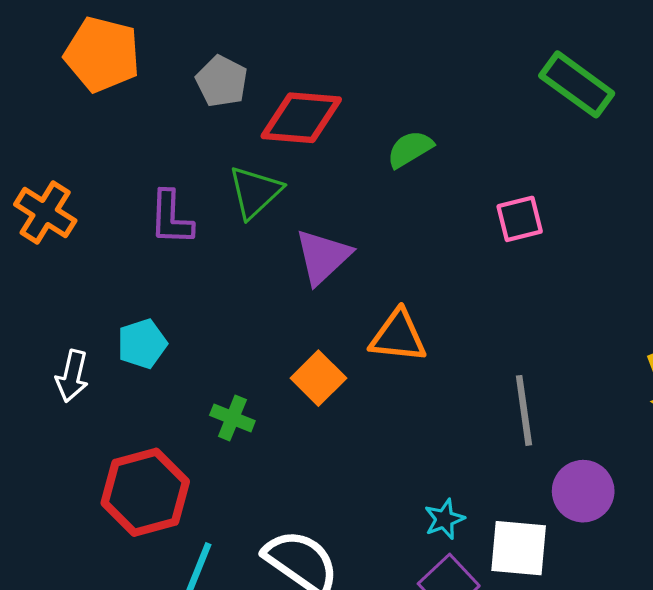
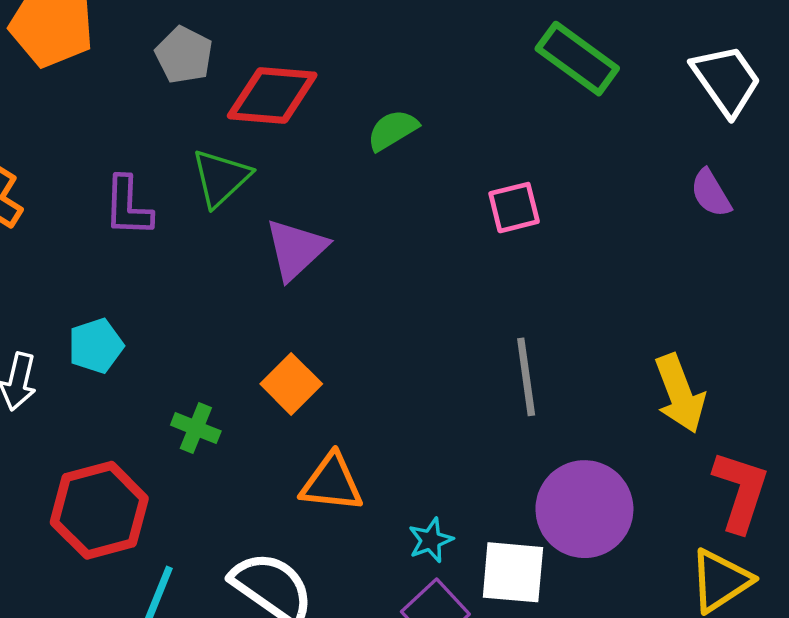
orange triangle: (398, 336) -> (332, 483), moved
gray line: (524, 410) -> (526, 377), moved
purple circle: (583, 491) -> (584, 509), size x1.4

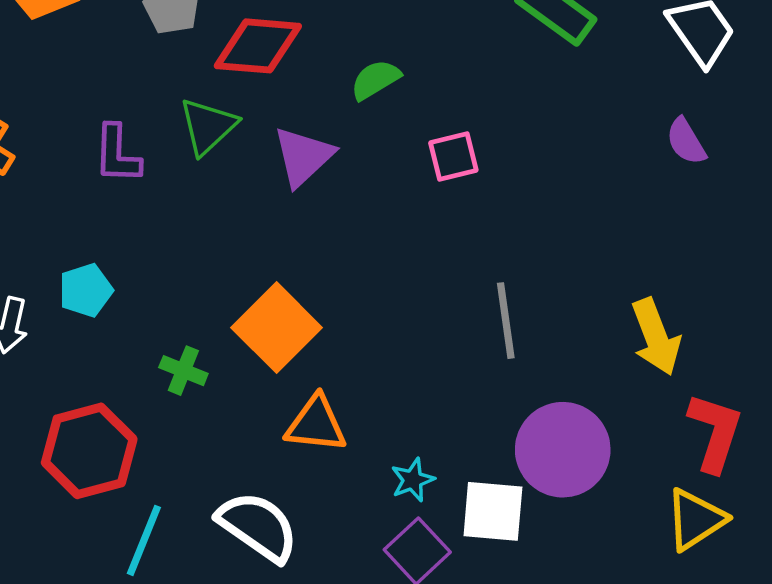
pink square: (514, 208) -> (453, 156), moved
purple triangle: (296, 249) -> (303, 156), moved
orange square: (291, 384) -> (277, 328), size x1.5

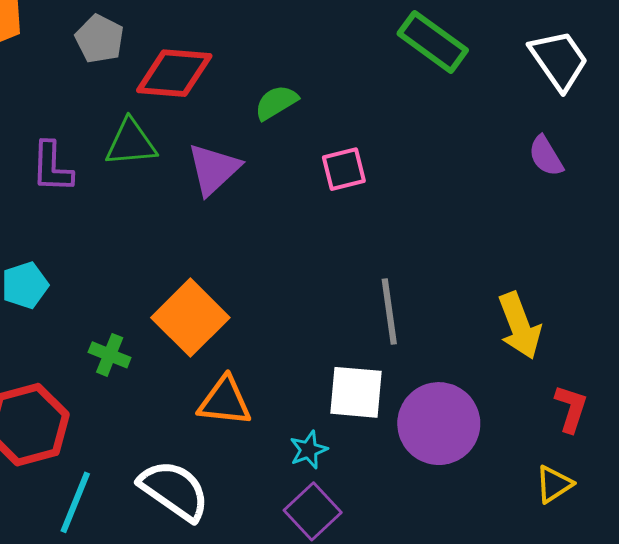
green triangle: (208, 126) -> (131, 143), turned 38
red L-shape: (715, 432) -> (571, 408), size x0.7
white square: (493, 511) -> (356, 392), moved
yellow triangle: (695, 519) -> (554, 484), size x0.7

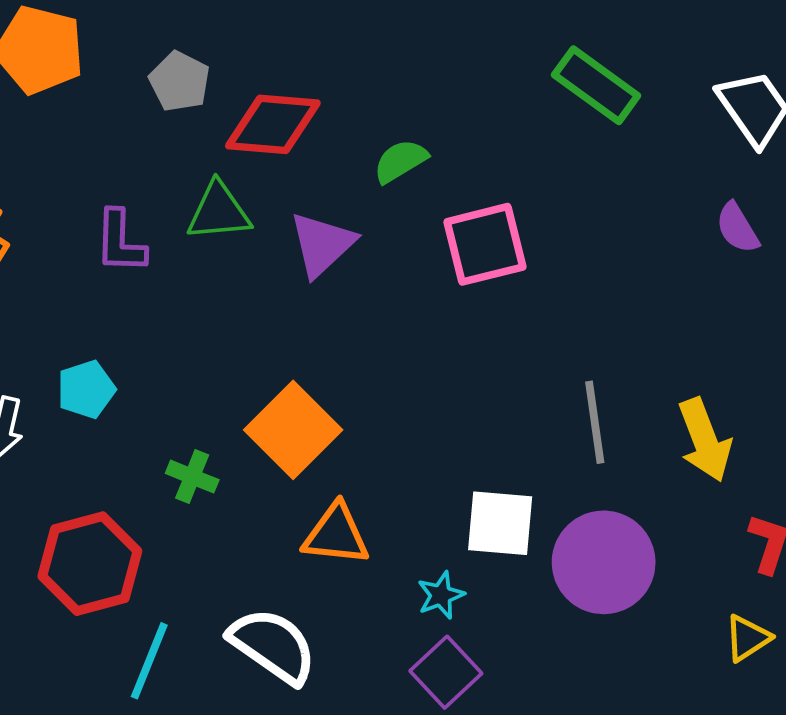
pink square: (344, 169) -> (485, 244), size x1.5
gray line: (389, 312) -> (595, 422), moved

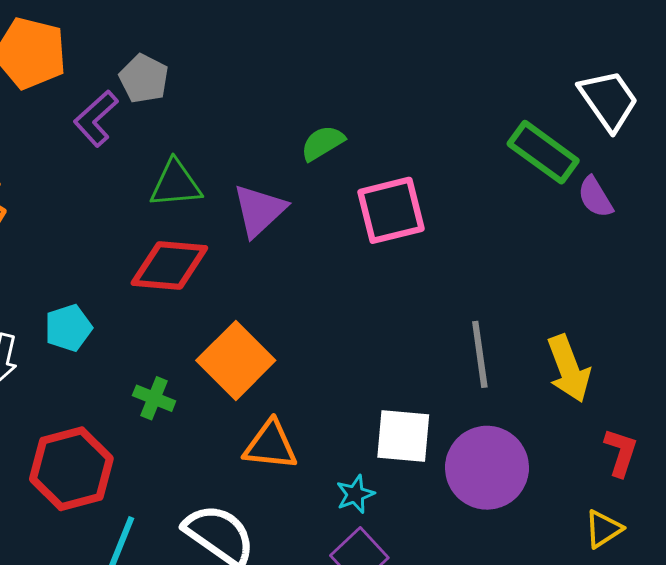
green rectangle: (596, 85) -> (543, 152), moved
red diamond: (273, 124) -> (169, 266), moved
purple L-shape: (120, 242) -> (96, 118), moved, turned 46

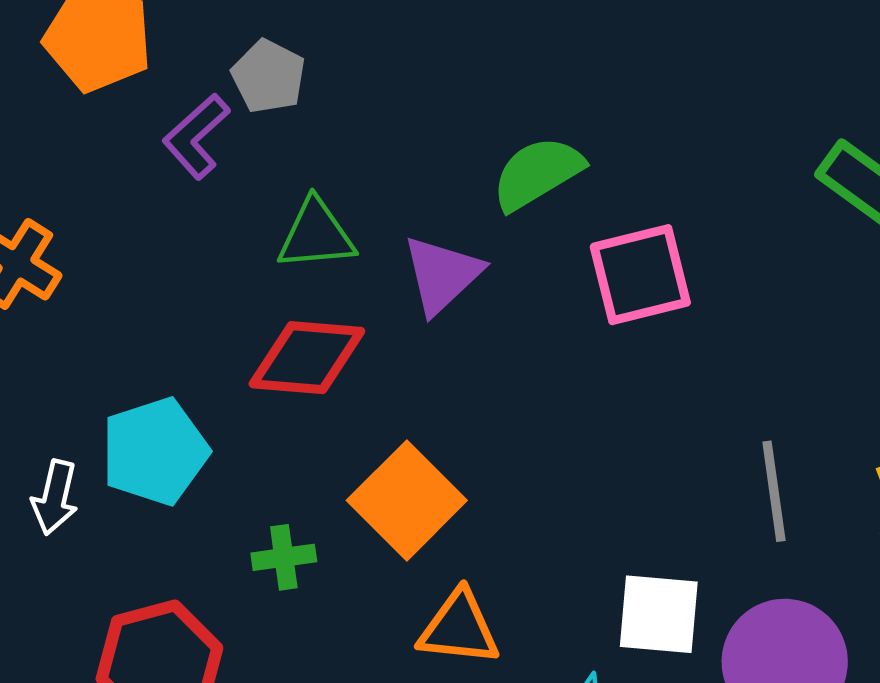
green semicircle: (323, 143) -> (537, 173), size x1.4
cyan pentagon: (68, 328) -> (155, 451), size x1.5
green cross: (154, 398) -> (284, 557), turned -30

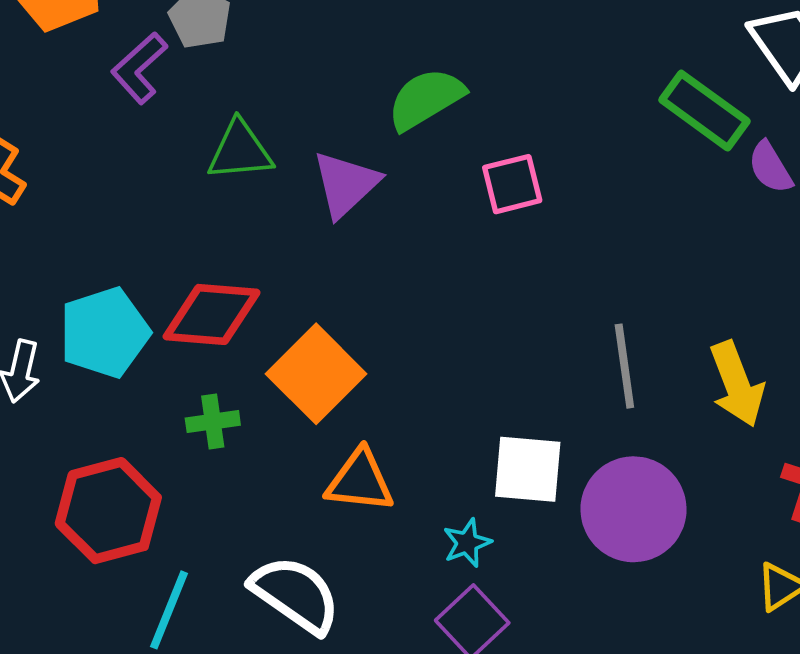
pink square: (640, 275) -> (512, 184), size x0.7
red diamond: (307, 358) -> (212, 314), moved

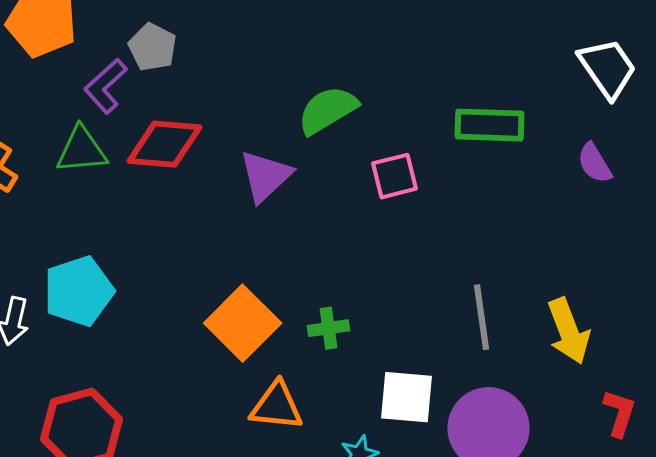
green rectangle: (704, 111) -> (490, 125), moved, turned -34
green triangle: (240, 151) -> (82, 150), moved
red diamond: (212, 314) -> (164, 144), moved
green cross: (213, 422) -> (328, 328), moved

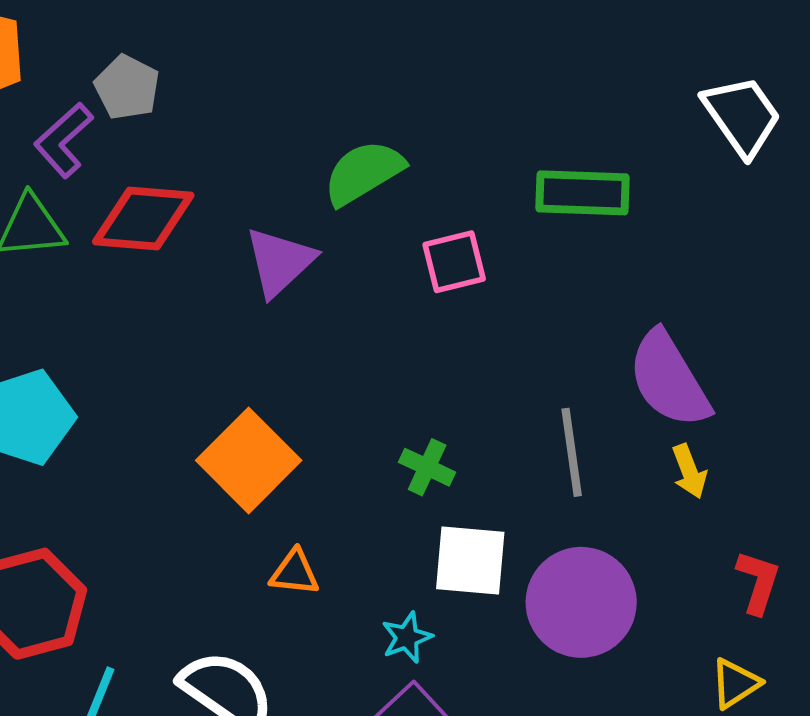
purple semicircle: (594, 163) -> (669, 379), moved, size x1.8
green cross: (328, 328) -> (427, 467), moved, turned 33
yellow arrow: (568, 331) -> (689, 471), size x0.6
orange triangle: (276, 406) -> (295, 573), size x0.7

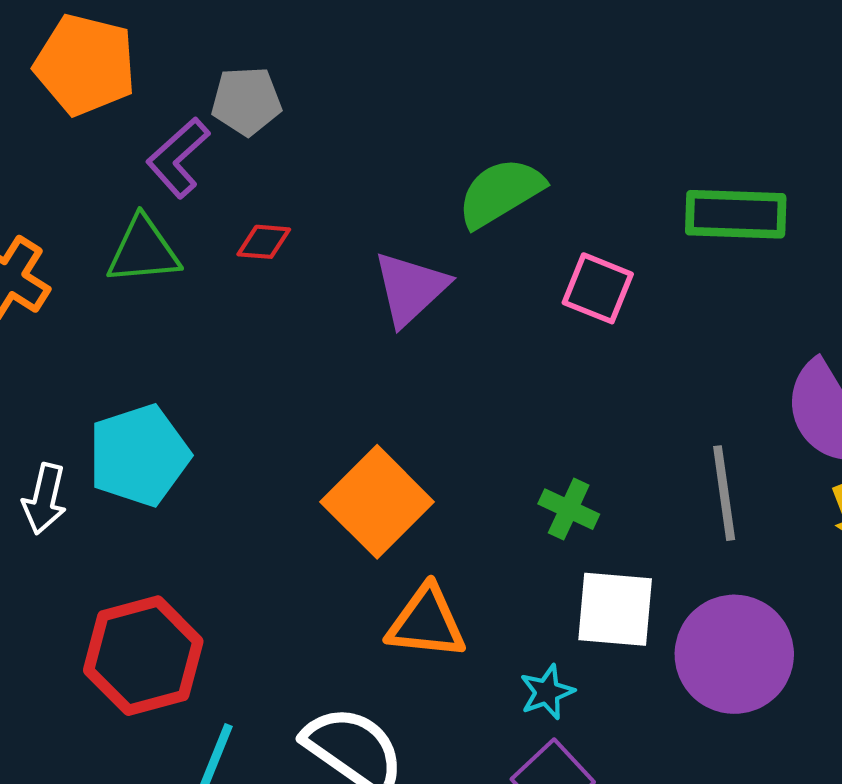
gray pentagon: (127, 87) -> (246, 101), turned -30
red diamond: (143, 219) -> (264, 242), size x0.5
pink square: (454, 262) -> (598, 288), turned 36
orange triangle: (295, 573) -> (426, 622), size x1.5

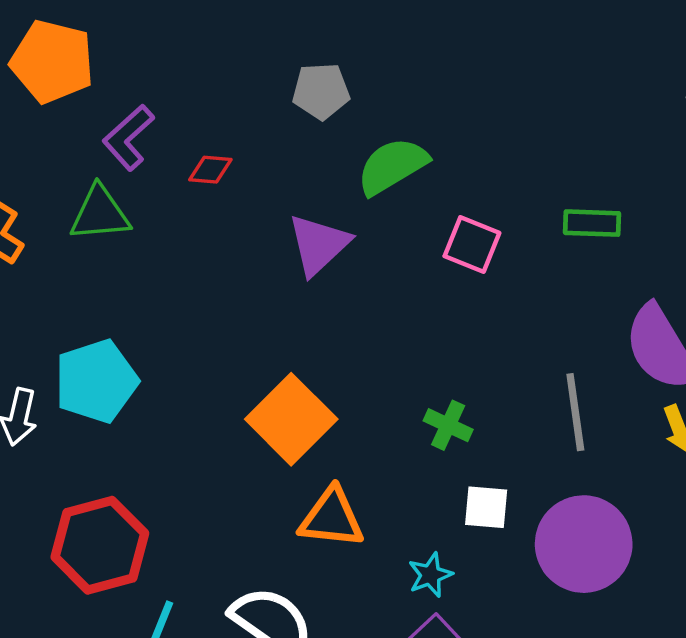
gray pentagon: (246, 101) -> (321, 91), moved
green rectangle: (736, 214) -> (592, 223), moved, size x0.7
red diamond: (264, 242) -> (210, 170), moved
white square: (615, 609) -> (486, 507), size x0.7

